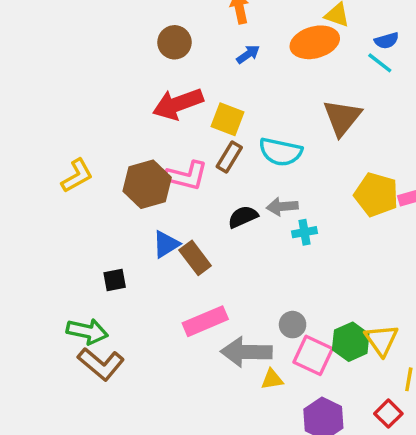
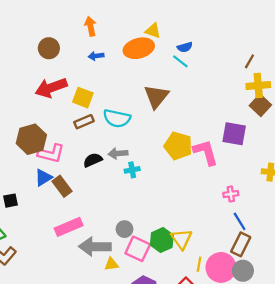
blue arrow: (248, 54) -> (96, 56), turned -152
brown rectangle: (229, 157) -> (84, 122), turned 36
pink L-shape: (186, 176) -> (51, 153), moved

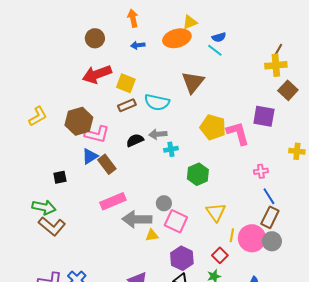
yellow triangle: (153, 31) -> (190, 22), turned -42
yellow cross: (258, 85) -> (276, 65), moved
green hexagon: (162, 240) -> (198, 174), moved

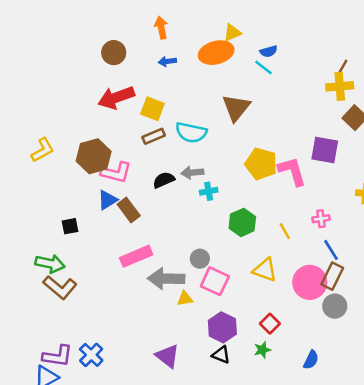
yellow triangle: (216, 212) -> (265, 270), turned -35
yellow line: (232, 235) -> (285, 231), moved, turned -40
pink circle: (252, 238) -> (310, 282), moved

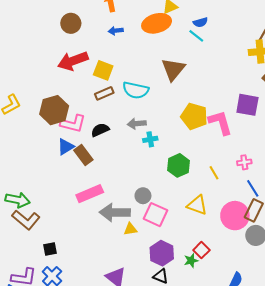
black semicircle: (164, 180) -> (100, 130), moved
black square: (70, 226) -> (50, 249), moved
green star: (262, 350) -> (191, 261), moved

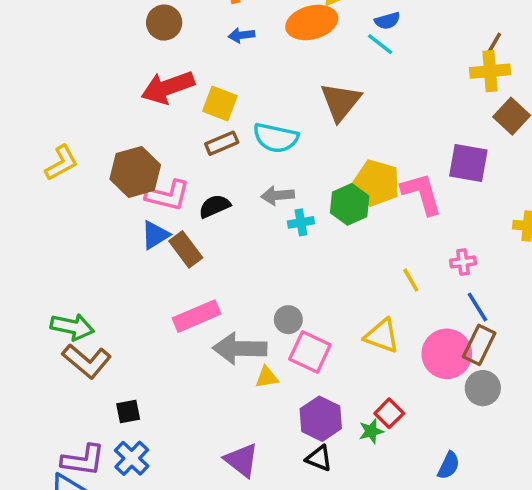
green hexagon: (178, 165) -> (350, 204), moved

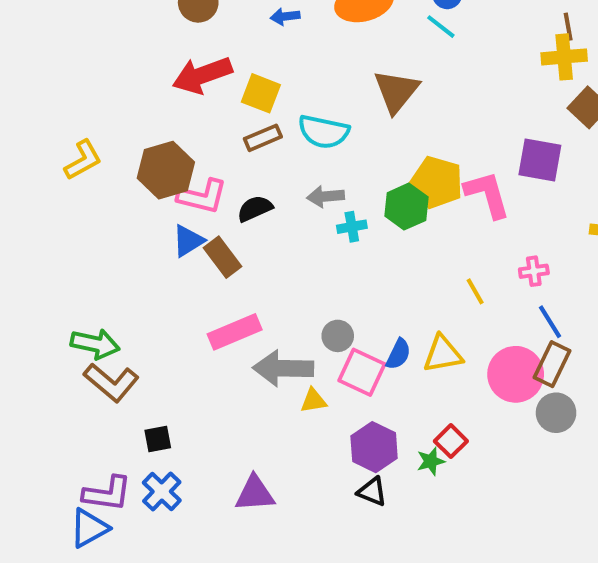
brown line: (494, 44) -> (568, 27), turned -40
yellow triangle: (382, 336) -> (443, 354), turned -30
purple triangle: (242, 460) -> (255, 494), moved, turned -42
blue semicircle: (449, 465) -> (398, 354), moved

